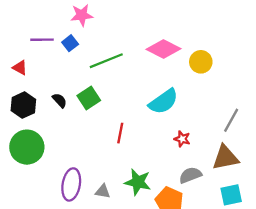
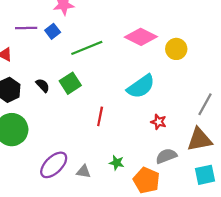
green star: (138, 182) -> (117, 163), size x0.6
purple ellipse: (71, 184) -> (54, 165), turned 36

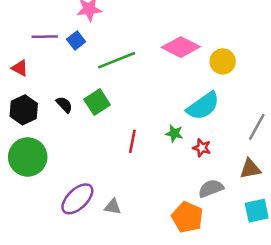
cyan semicircle: (141, 86) -> (203, 106), moved
brown triangle: (199, 139) -> (250, 169), size x0.7
green star: (117, 163) -> (174, 133), moved

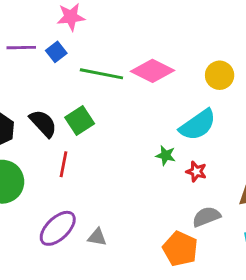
pink diamond: (181, 47) -> (152, 71), moved
green line: (117, 60) -> (101, 74), turned 33
black semicircle: (64, 105) -> (43, 123), size x1.5
red line: (132, 141) -> (64, 164), moved

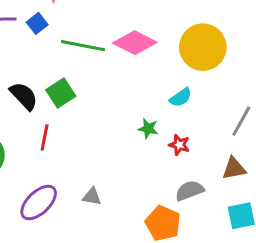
yellow circle: (220, 75) -> (203, 47), size x1.6
cyan semicircle: (198, 125) -> (181, 97), size x0.6
gray triangle: (97, 237) -> (92, 197), moved

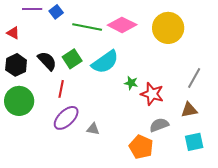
cyan semicircle: (181, 97) -> (105, 62), moved, size x1.8
red star: (179, 145) -> (152, 94), size x1.6
purple ellipse: (39, 203) -> (66, 118), moved

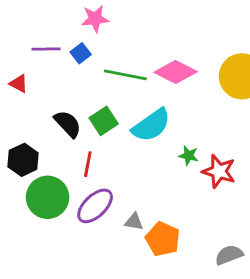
black hexagon: (16, 65) -> (23, 160), moved
green circle: (19, 101) -> (48, 197), moved
gray semicircle: (159, 125) -> (229, 255), moved
orange pentagon: (141, 147) -> (163, 239), moved

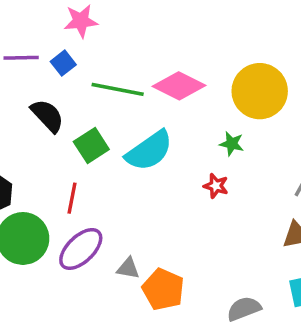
black semicircle: (68, 124) -> (47, 116), moved
green star: (189, 156) -> (232, 144), moved
red star: (219, 171) -> (216, 186), moved, size x0.6

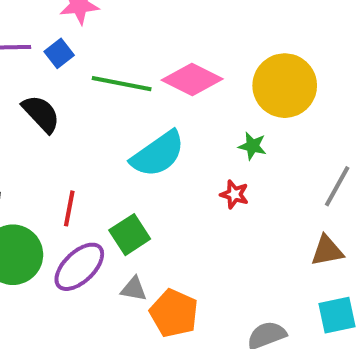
green square: (91, 146) -> (130, 235), moved

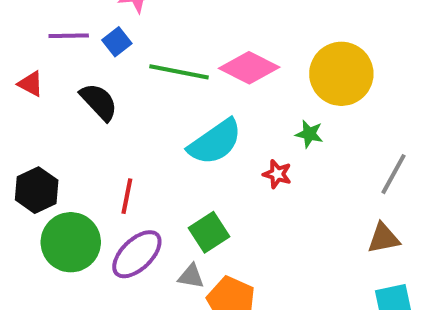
red star: (234, 194) -> (277, 174), moved
green square: (130, 235) -> (209, 232), moved

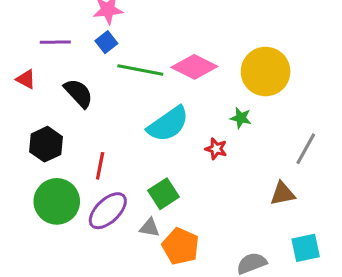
blue square: (117, 42) -> (106, 42), moved
black hexagon: (37, 190) -> (46, 144), moved
brown triangle: (383, 238) -> (283, 194), moved

